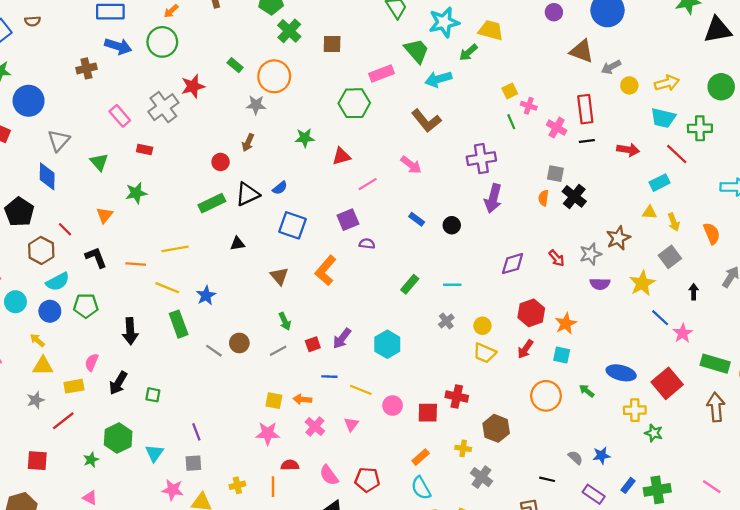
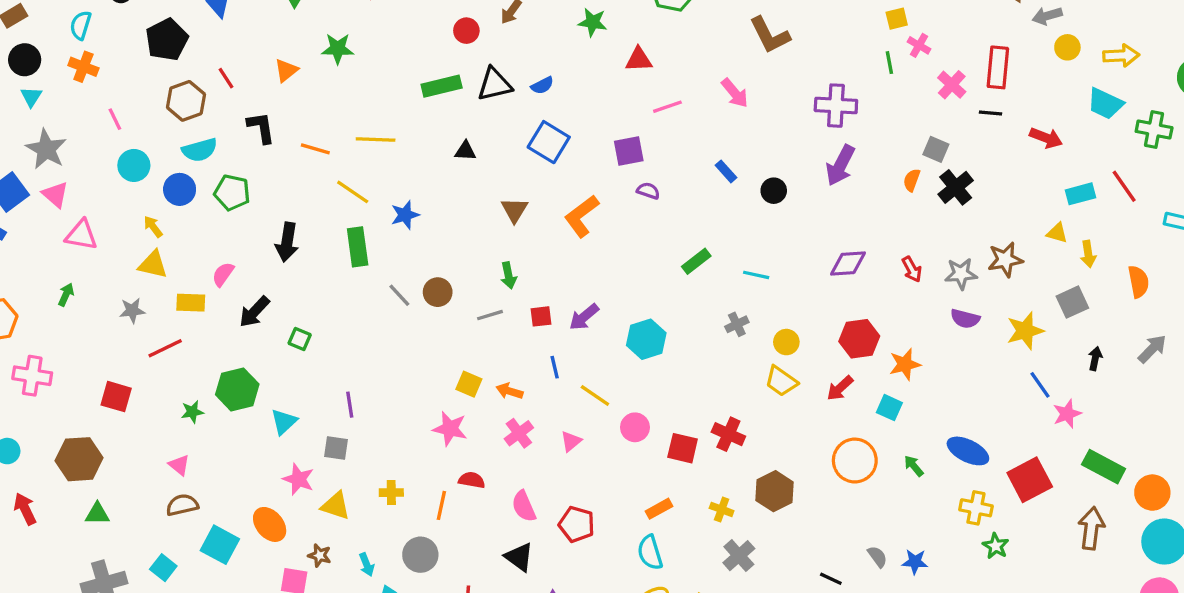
red line: (677, 154) -> (1124, 186), moved
blue line: (329, 377) -> (555, 367), turned 63

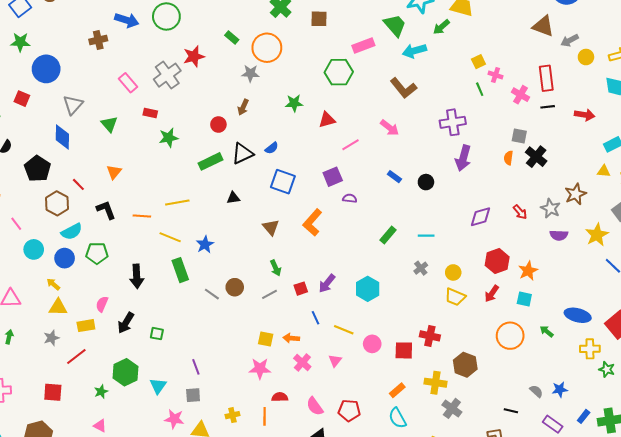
green star: (338, 49) -> (169, 138), moved
gray star: (961, 274) -> (551, 208), turned -30
yellow cross: (722, 509) -> (435, 383), size x1.5

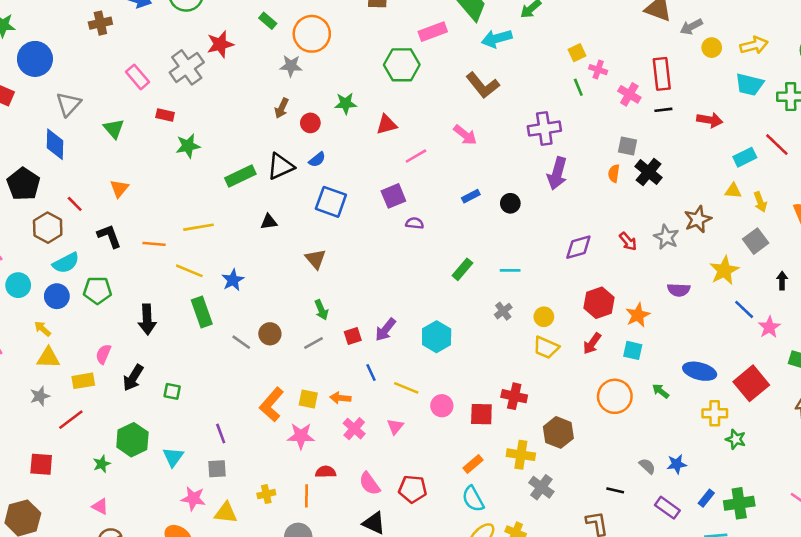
red circle: (218, 125) -> (310, 123), moved
blue rectangle: (394, 177) -> (471, 196), turned -64
orange L-shape: (312, 222) -> (272, 405), moved
purple semicircle: (559, 235) -> (679, 290), moved

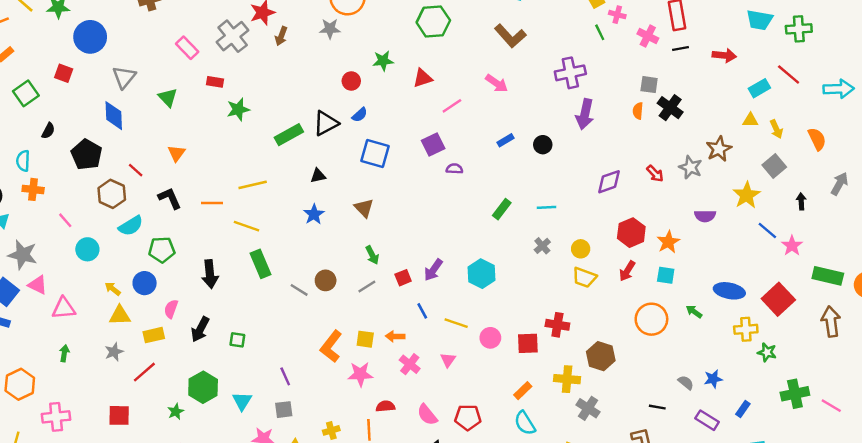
brown arrow: (282, 108) -> (281, 36), moved
blue star: (233, 280) -> (314, 214), moved
blue circle: (57, 296) -> (145, 283), moved
green cross: (739, 503) -> (795, 394), moved

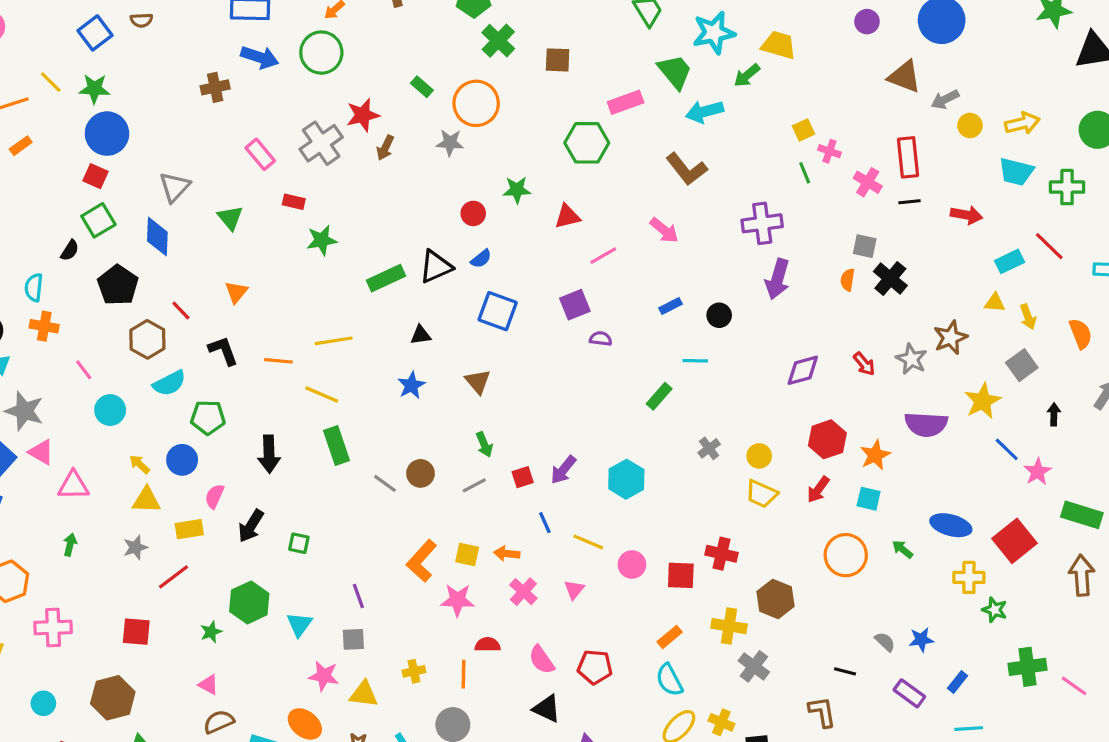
blue circle: (90, 37) -> (107, 134), moved
green square: (26, 93) -> (98, 220), moved
cyan line: (547, 207) -> (695, 361), moved
purple semicircle: (705, 216) -> (926, 424), size x1.5

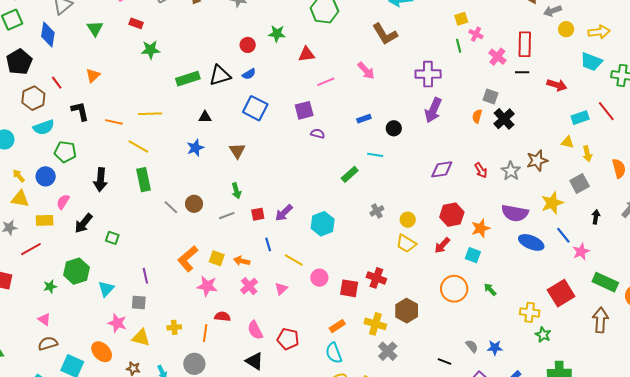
blue ellipse: (951, 525) -> (531, 242), moved

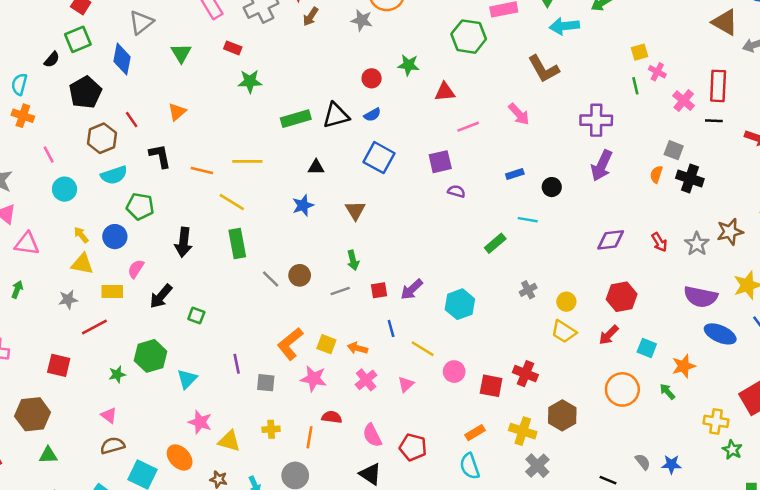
black cross: (504, 119) -> (690, 179), turned -30
orange star: (481, 228) -> (684, 366), moved
gray square: (139, 303) -> (266, 383), moved

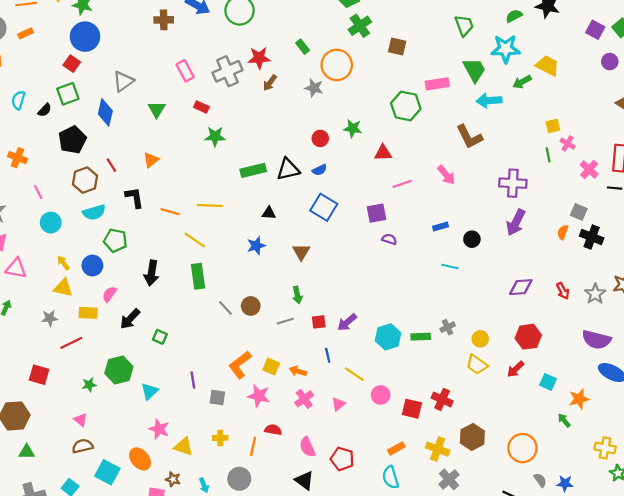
cyan semicircle: (19, 84) -> (18, 100), moved
green rectangle: (495, 243) -> (421, 337), moved, turned 36
orange circle: (622, 389) -> (522, 448), moved

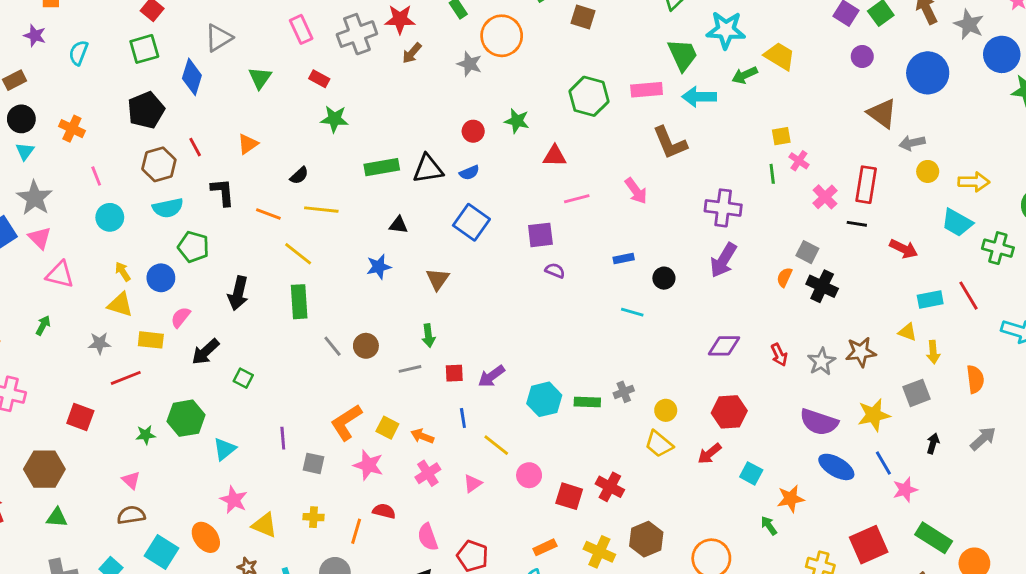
pink rectangle: (437, 84) -> (647, 90), moved
black semicircle: (45, 110) -> (299, 176), moved

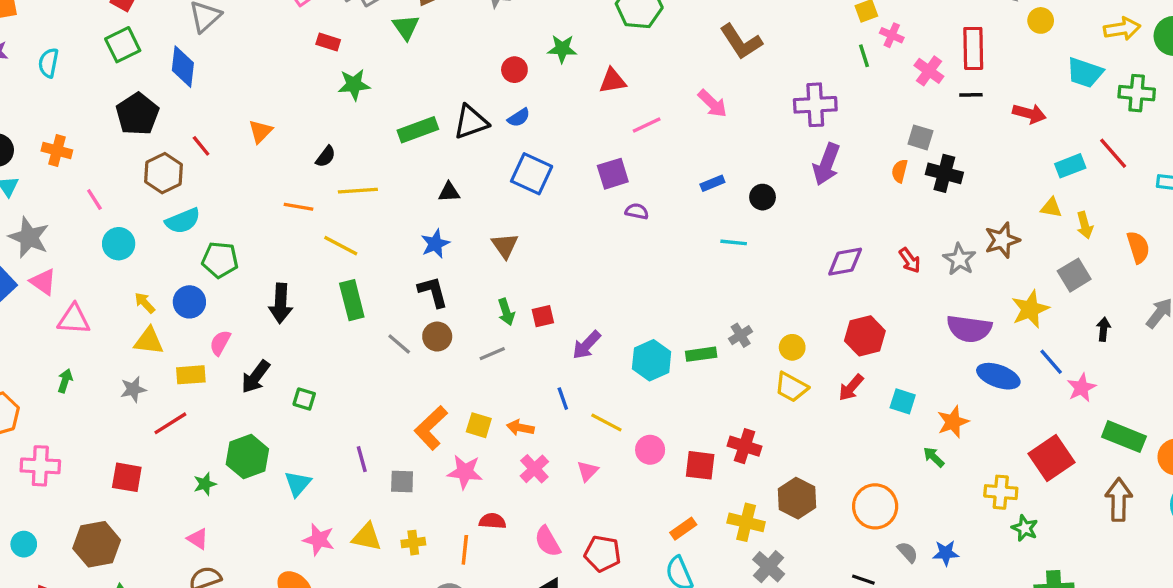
green triangle: (260, 78) -> (406, 27), moved
yellow arrow: (974, 182) -> (1122, 29), moved
black L-shape: (223, 192) -> (433, 292), moved
red square: (454, 373) -> (543, 316), moved
yellow triangle: (264, 525) -> (367, 537), moved

